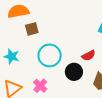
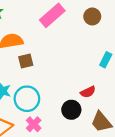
cyan circle: (50, 55) -> (27, 99), moved

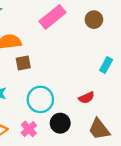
cyan circle: (27, 99) -> (40, 99), moved
black circle: (71, 110) -> (60, 123), moved

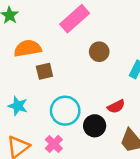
brown circle: (94, 20) -> (99, 52), moved
black circle: (60, 123) -> (95, 126), moved

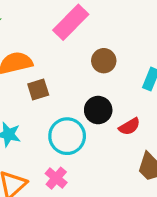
black circle: (95, 126) -> (98, 110), moved

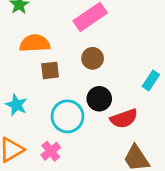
brown circle: (104, 61) -> (93, 58), moved
red semicircle: (129, 127) -> (124, 119), size x1.4

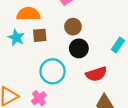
black circle: (99, 99) -> (79, 48), moved
cyan star: (16, 105) -> (16, 38), moved

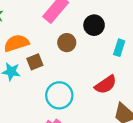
black circle: (79, 48) -> (94, 25), moved

